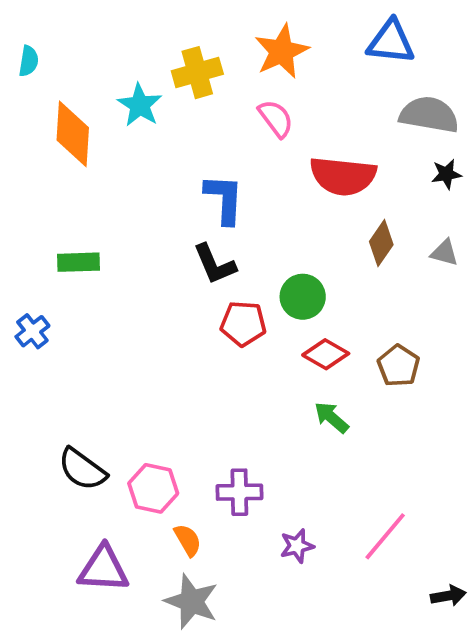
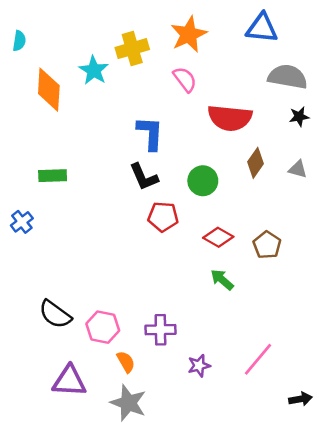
green circle: (303, 297) -> (203, 181), moved

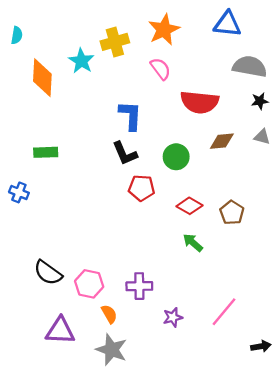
brown diamond: (255, 163) -> (222, 141), turned 50
gray triangle: (298, 169) -> (262, 137), moved
blue cross: (22, 222) -> (19, 192), turned -30

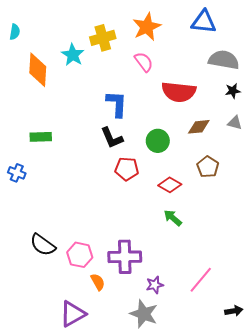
brown pentagon: (232, 213) -> (208, 167), moved
purple cross: (139, 286) -> (125, 257), size x1.4
purple triangle: (60, 331) -> (73, 314), moved, turned -32
gray star: (111, 350) -> (144, 314), moved

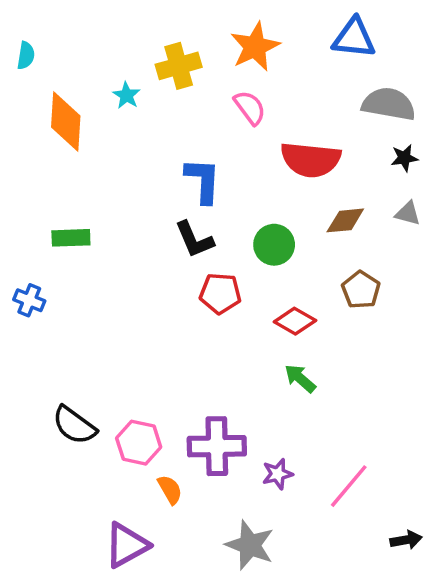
cyan star: (73, 55) -> (127, 95), size x0.7
purple star: (155, 285) -> (278, 474), moved

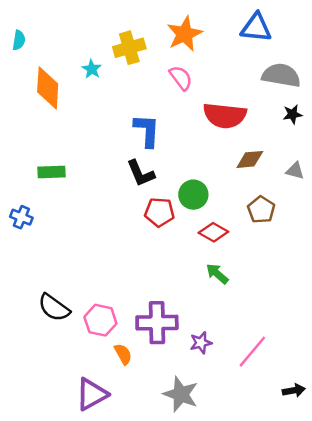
gray triangle: (408, 213) -> (295, 171), moved
green circle: (274, 245) -> (193, 195), moved

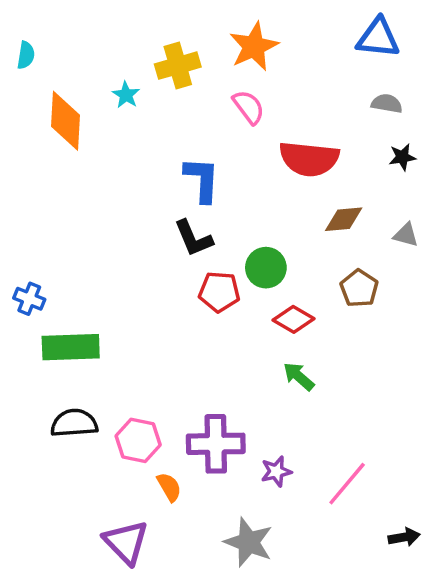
blue triangle: (256, 28) -> (378, 38), moved
gray semicircle: (281, 75) -> (387, 104), size x0.6
green rectangle: (51, 172) -> (71, 347), moved, size x1.5
black semicircle: (54, 308) -> (74, 423), turned 140
purple triangle: (92, 394) -> (126, 542), turned -45

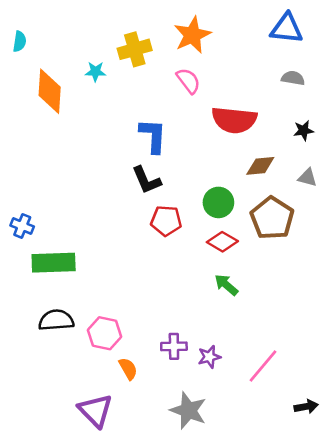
cyan star: (126, 95) -> (95, 72), turned -30
black star: (402, 157) -> (304, 130), moved
green circle: (266, 268) -> (218, 202), moved
brown pentagon: (359, 288) -> (272, 218), size x1.5
purple cross: (216, 444) -> (174, 346), moved, size x0.6

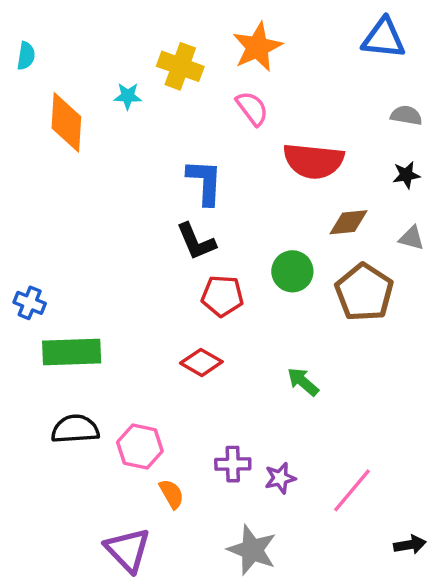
yellow cross: (135, 49) -> (180, 66), turned 36
gray semicircle: (293, 78) -> (406, 115), moved
red diamond: (222, 242) -> (201, 362), moved

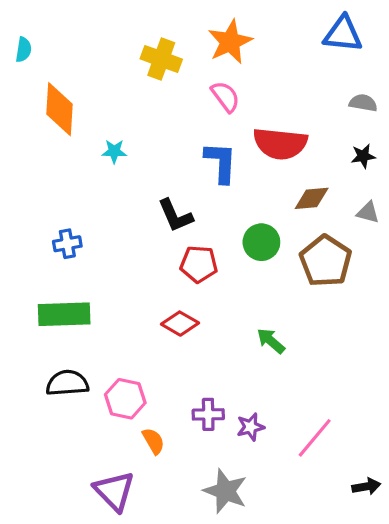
cyan star: (128, 96) -> (114, 151), moved
blue L-shape: (205, 182) -> (221, 162), moved
blue cross: (30, 303) -> (67, 244), moved, turned -32

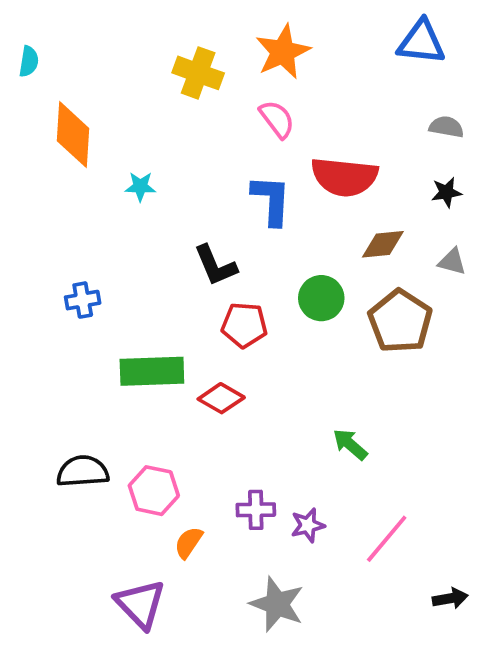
green rectangle: (64, 314) -> (152, 371), moved
green arrow: (271, 341) -> (350, 444), moved
orange semicircle: (153, 441) -> (188, 543), turned -116

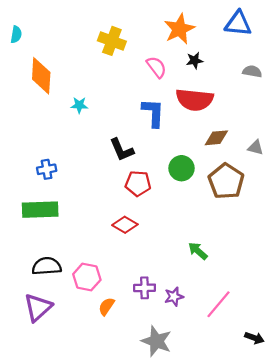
orange star: (283, 52) -> (179, 29), moved
black star: (446, 192) -> (195, 61), moved
green rectangle: (152, 371) -> (40, 210), moved
black arrow: (450, 598) -> (254, 338), turned 30
purple triangle: (140, 604) -> (38, 307), moved, turned 32

